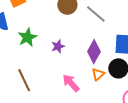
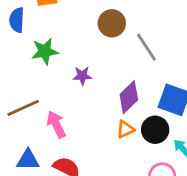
brown line: (24, 80) -> (23, 108), turned 75
pink arrow: (71, 83) -> (56, 124), moved

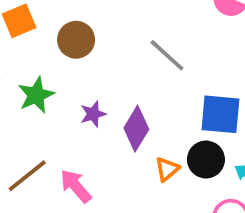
brown circle: (112, 23) -> (76, 40), moved
purple diamond: (129, 97) -> (136, 129), moved

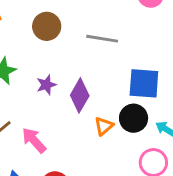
brown circle: (76, 40) -> (47, 26), moved
gray line: (167, 55) -> (102, 39), turned -32

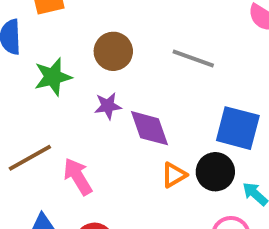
brown circle: (47, 26) -> (113, 51), moved
purple diamond: (80, 95) -> (150, 128), turned -60

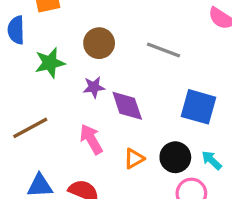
black circle: (215, 172) -> (175, 157), moved
orange triangle: (174, 175) -> (134, 159), moved
pink arrow: (78, 177) -> (91, 139), moved

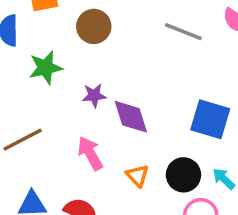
brown circle: (99, 43) -> (94, 26), moved
gray line: (164, 50) -> (183, 32), moved
orange triangle: (134, 159) -> (137, 176), turned -45

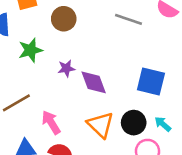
pink arrow: (90, 153) -> (51, 122), moved
orange triangle: (137, 176) -> (100, 125), size x1.6

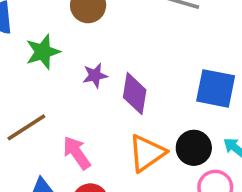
purple diamond: (94, 82) -> (135, 94), turned 32
orange triangle: (100, 125) -> (147, 153), turned 44

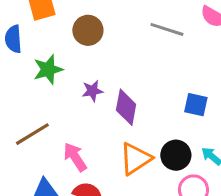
blue square: (216, 88) -> (196, 105), size x0.7

